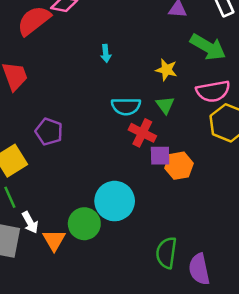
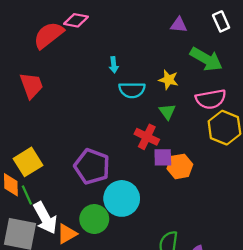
cyan semicircle: (126, 106) -> (132, 90), moved
purple pentagon: (49, 132) -> (92, 166), moved, size x1.4
white arrow: (30, 222) -> (45, 218), size x1.6
orange triangle: (54, 240) -> (67, 234), turned 30

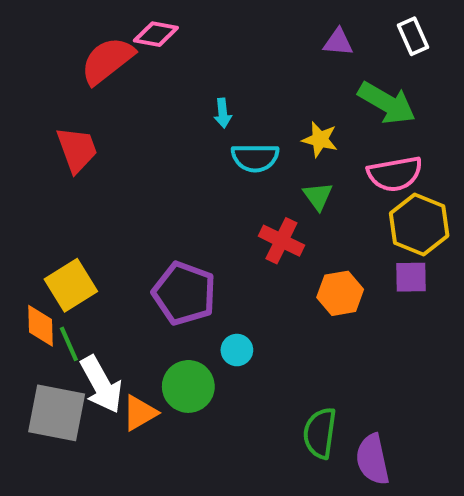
purple square: (163, 157) -> (411, 277), moved
cyan circle: (122, 198) -> (237, 350), size x0.5

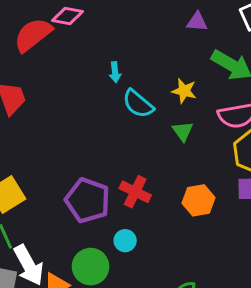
cyan semicircle: (255, 158) -> (138, 104), turned 40
red cross: (281, 241) -> (135, 192), moved

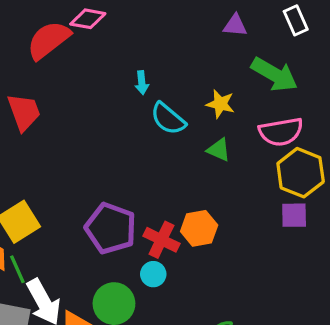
green triangle: (183, 131) -> (219, 150), turned -30
red cross: (135, 192) -> (161, 240), moved
orange hexagon: (199, 200) -> (199, 228), moved

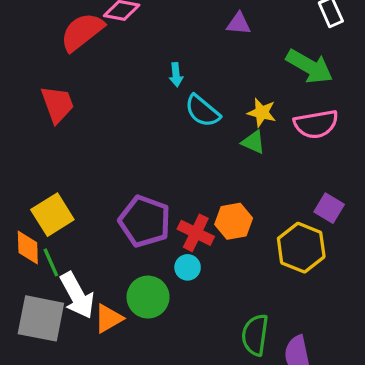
purple triangle: (235, 25) -> (239, 24), moved
yellow star: (220, 104) -> (262, 113), moved
yellow hexagon: (301, 173) -> (301, 248), moved
purple square: (294, 215) -> (329, 208), turned 32

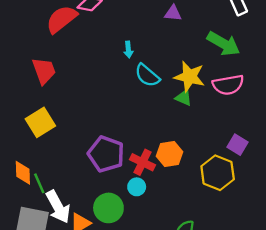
yellow star: (262, 113) -> (189, 77), size x1.5
yellow square: (52, 215) -> (40, 122), moved

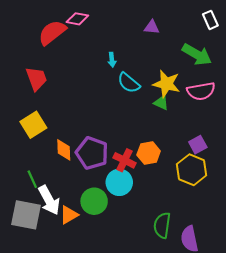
purple square: (238, 145) -> (198, 145), moved, turned 30
orange diamond: (23, 173) -> (64, 150), moved
cyan circle: (137, 187) -> (119, 182), size x1.6

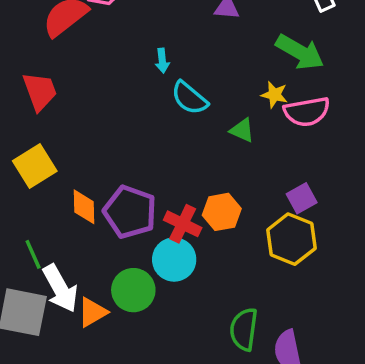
yellow star: (166, 84) -> (274, 95), moved, size x0.6

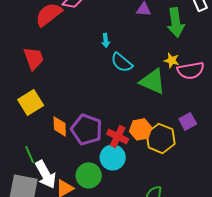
green arrow: (300, 52) -> (176, 22), moved, turned 52
green triangle: (242, 130) -> (153, 81), size x1.8
yellow hexagon: (291, 239) -> (161, 138), moved

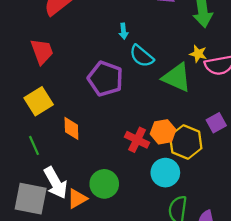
purple pentagon: (87, 129) -> (105, 79), moved
green line: (30, 154) -> (34, 145), moved
cyan circle: (113, 157) -> (165, 173), moved

